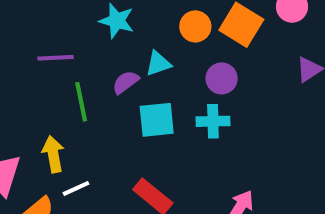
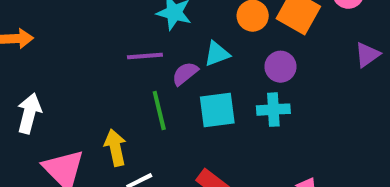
purple line: (55, 58) -> (145, 56), moved
green line: (81, 102) -> (159, 111), moved

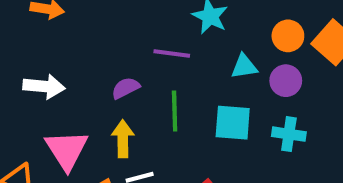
purple circle: (280, 67) -> (286, 81), moved
purple semicircle: (185, 74) -> (126, 88), moved
white arrow: (29, 113) -> (44, 86), turned 69

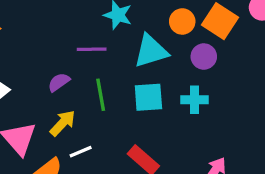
cyan triangle: (244, 66) -> (151, 51), size x1.6
purple circle: (286, 81) -> (204, 57), moved
yellow arrow: (123, 139) -> (63, 123), turned 52

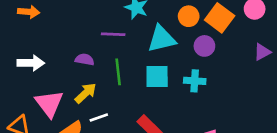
purple semicircle: (59, 82) -> (85, 60), turned 42

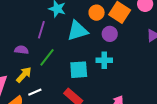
purple line: (113, 34) -> (41, 30), turned -72
green line: (118, 72) -> (47, 57), turned 48
cyan square: (157, 76) -> (79, 70), moved

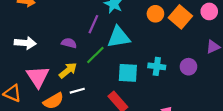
cyan triangle: (77, 31) -> (119, 37), moved
purple circle: (110, 34) -> (188, 67), moved

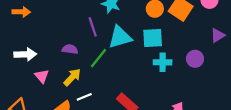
purple line: (93, 24) -> (93, 27), turned -36
cyan square: (128, 73) -> (153, 38), moved
pink triangle: (38, 77) -> (42, 76), moved, size x0.6

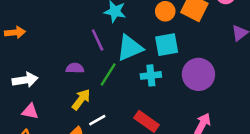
purple circle: (195, 59) -> (198, 74), moved, size x1.6
cyan cross: (163, 62) -> (151, 75), moved
pink triangle: (42, 76) -> (30, 111), moved, turned -32

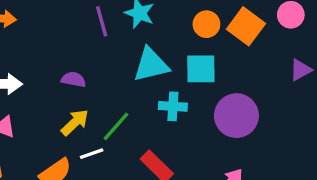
purple line: (98, 40) -> (102, 21), moved
green line: (108, 75) -> (116, 126), moved

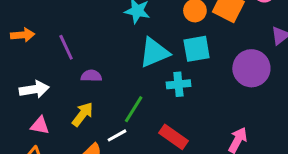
purple line: (102, 21) -> (66, 47), moved
purple circle: (236, 116) -> (251, 68), moved
yellow arrow: (75, 123) -> (83, 114), moved

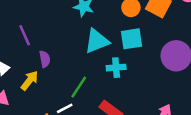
purple semicircle: (91, 76) -> (45, 59), turned 77
yellow arrow: (83, 114) -> (29, 80), moved

